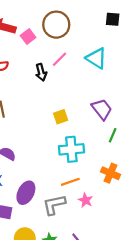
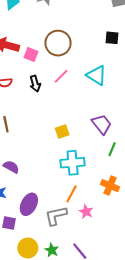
pink square: (28, 37) -> (31, 55), turned -32
black arrow: (41, 72) -> (35, 84), moved
orange line: (70, 182) -> (72, 194), turned -42

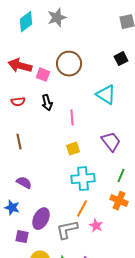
black square: (112, 38) -> (121, 59), turned -32
pink line: (61, 76) -> (72, 118), moved, turned -49
green line: (112, 149) -> (121, 176), moved

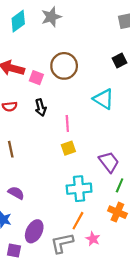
purple trapezoid: (111, 142) -> (109, 162), moved
yellow square: (73, 149) -> (68, 148), moved

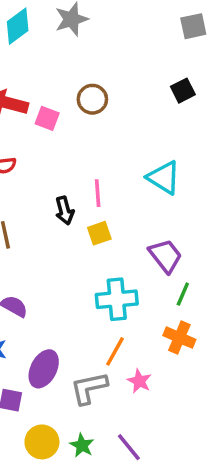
brown circle: (64, 66) -> (92, 99), size x0.7
cyan triangle: (104, 99) -> (164, 177), moved
black arrow: (41, 108) -> (65, 211), moved

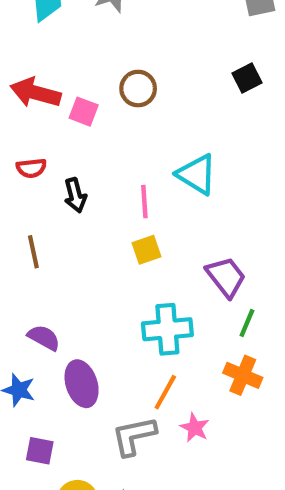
cyan triangle: (164, 177) -> (197, 174), moved
black arrow: (65, 211) -> (75, 195), moved
purple ellipse: (44, 369) -> (82, 384), moved, turned -45

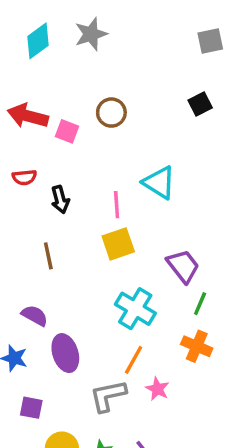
yellow square: (146, 250) -> (118, 244), size x1.4
brown line: (33, 252) -> (48, 256), moved
cyan cross: (167, 329) -> (135, 309), turned 36

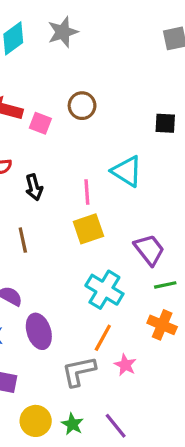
black square: (200, 104) -> (165, 123), moved, turned 30
green line: (200, 304) -> (165, 285), turned 55

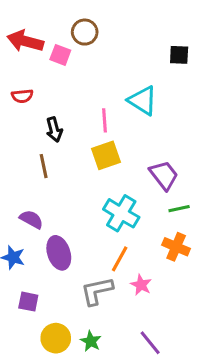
brown circle: (82, 106) -> (85, 32), moved
black arrow: (34, 187) -> (54, 130), moved
purple line: (116, 426) -> (150, 343), moved

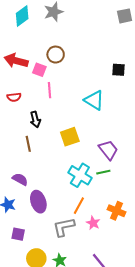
pink line: (104, 120) -> (50, 90), moved
green line: (179, 209) -> (103, 172), moved
orange cross: (176, 247) -> (116, 211), moved

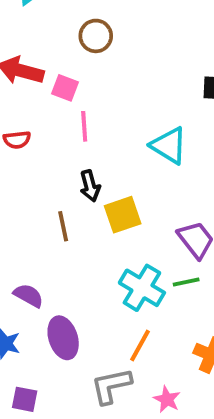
brown circle: (56, 55) -> (96, 36), moved
black arrow: (35, 119) -> (90, 186), moved
brown line: (28, 144) -> (63, 226), moved
pink star: (93, 223) -> (167, 399), moved

